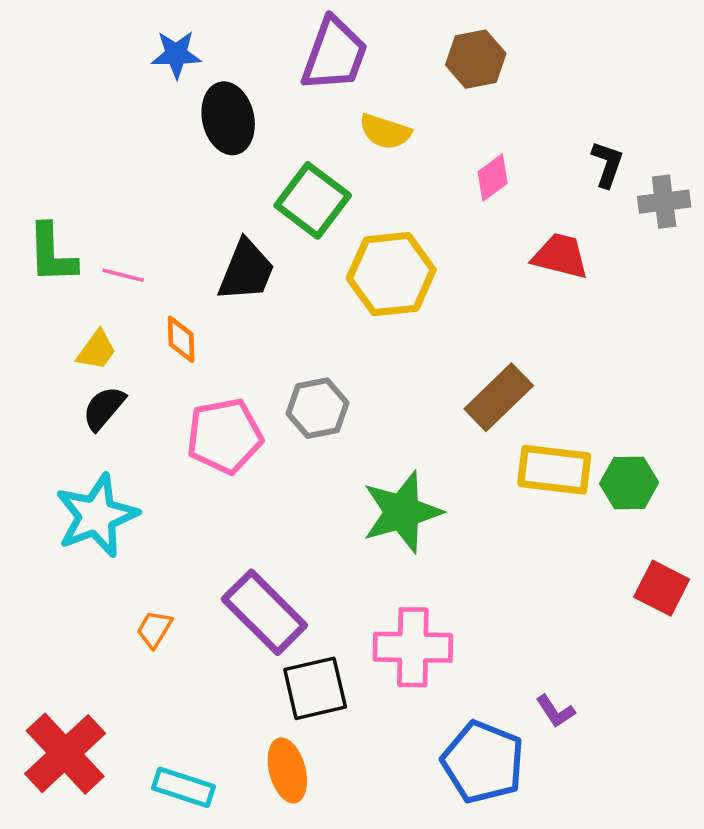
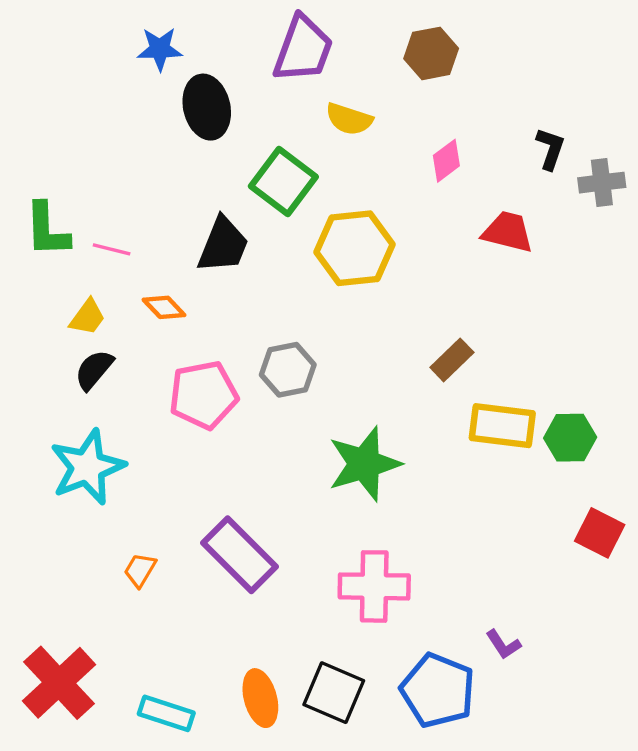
orange diamond: (181, 339) -> (164, 307), turned -42
brown rectangle: (499, 397) -> (452, 360), size x0.7
black square: (315, 688) -> (334, 693), moved, turned 36

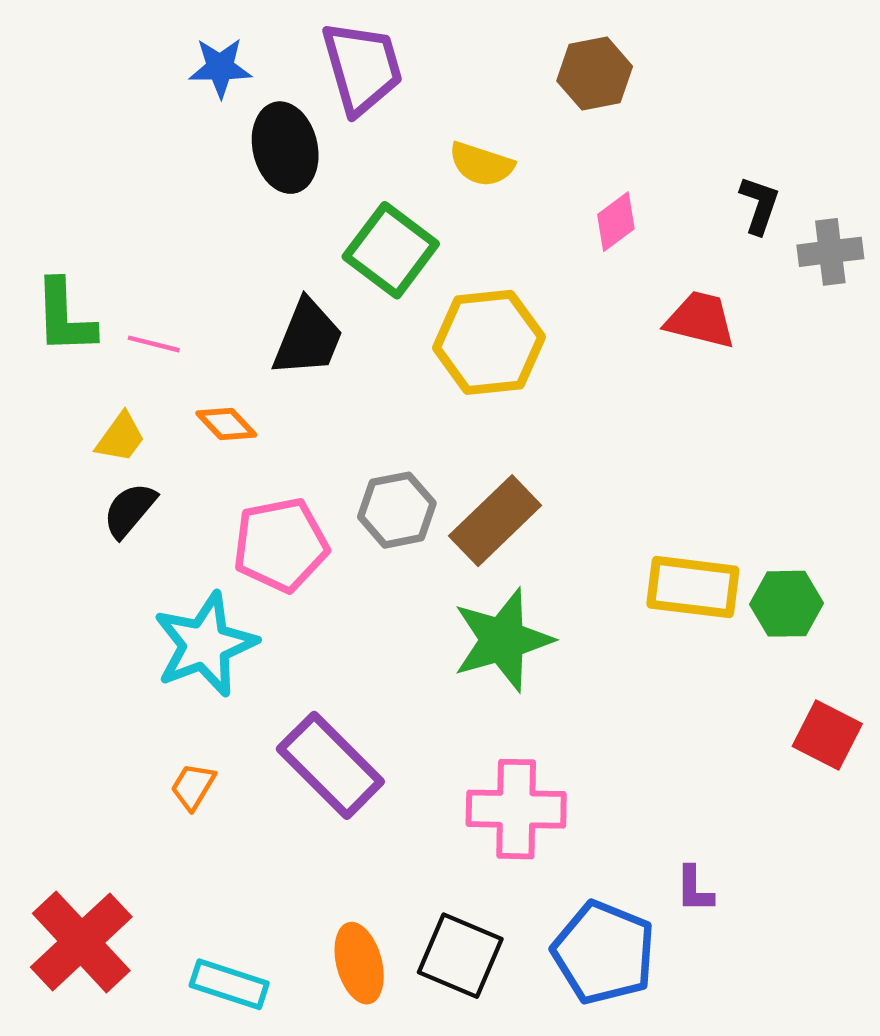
purple trapezoid: (303, 49) -> (362, 68), moved, turned -36
brown rectangle: (452, 360) -> (495, 521), moved, size x1.5
cyan star: (87, 467) -> (205, 644), moved
purple L-shape: (503, 644) -> (694, 889), turned 33

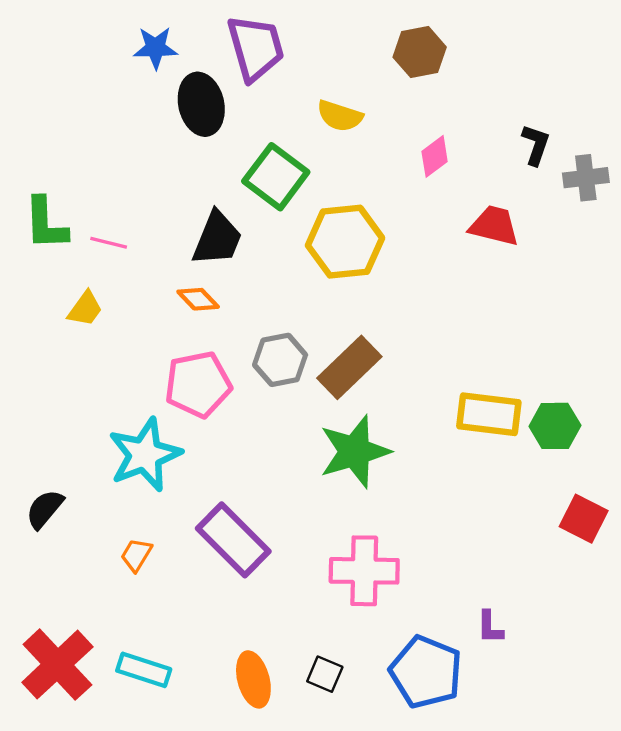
orange diamond: (226, 424) -> (198, 299), moved
black semicircle: (130, 510) -> (45, 509), moved
black square: (460, 956) -> (325, 674), size x0.6
cyan rectangle: (229, 984) -> (144, 670), moved

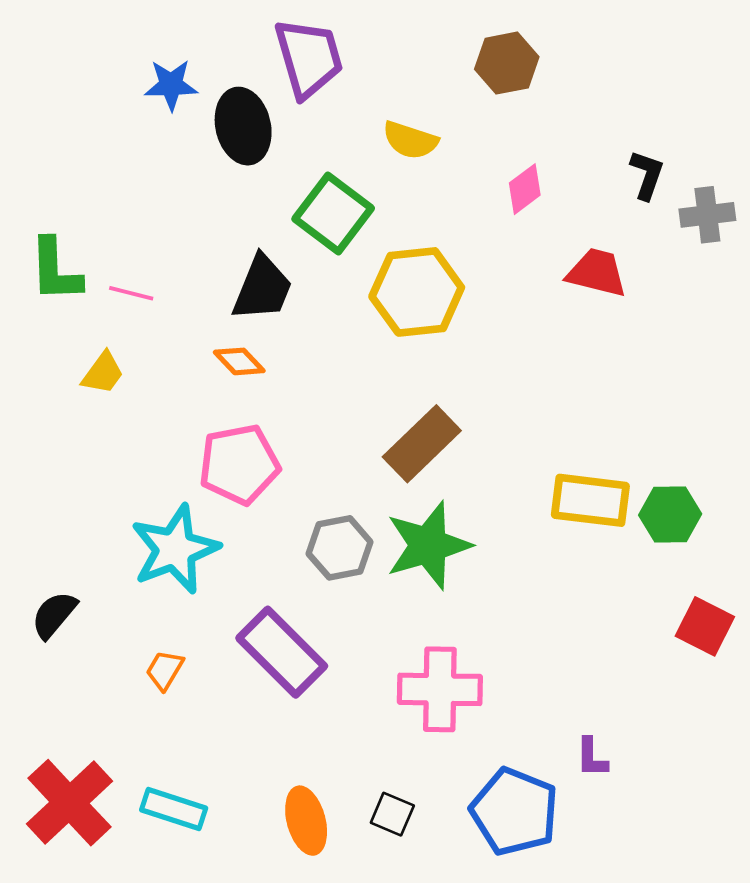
blue star: (155, 48) -> (171, 85), moved
gray hexagon: (280, 360) -> (340, 548), moved

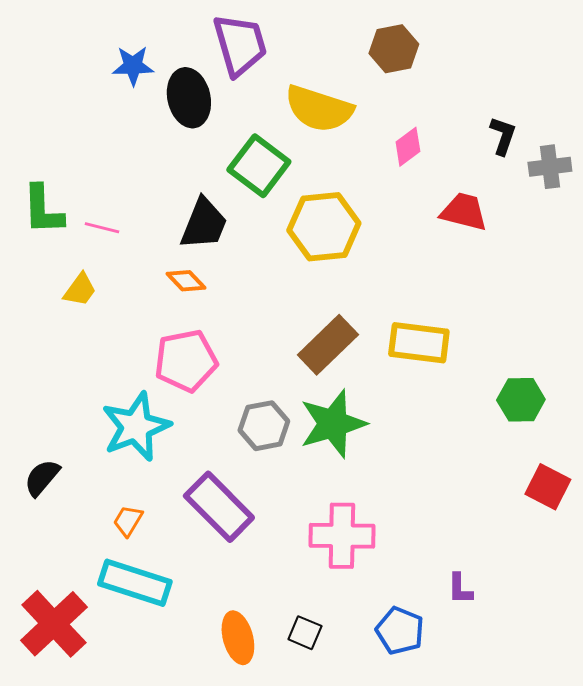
yellow semicircle: (410, 140) -> (319, 109), size x1.6
yellow rectangle: (590, 500) -> (419, 343), moved
cyan rectangle: (174, 809) -> (135, 583), moved, size x1.4
blue pentagon: (514, 812) -> (400, 631), size x0.7

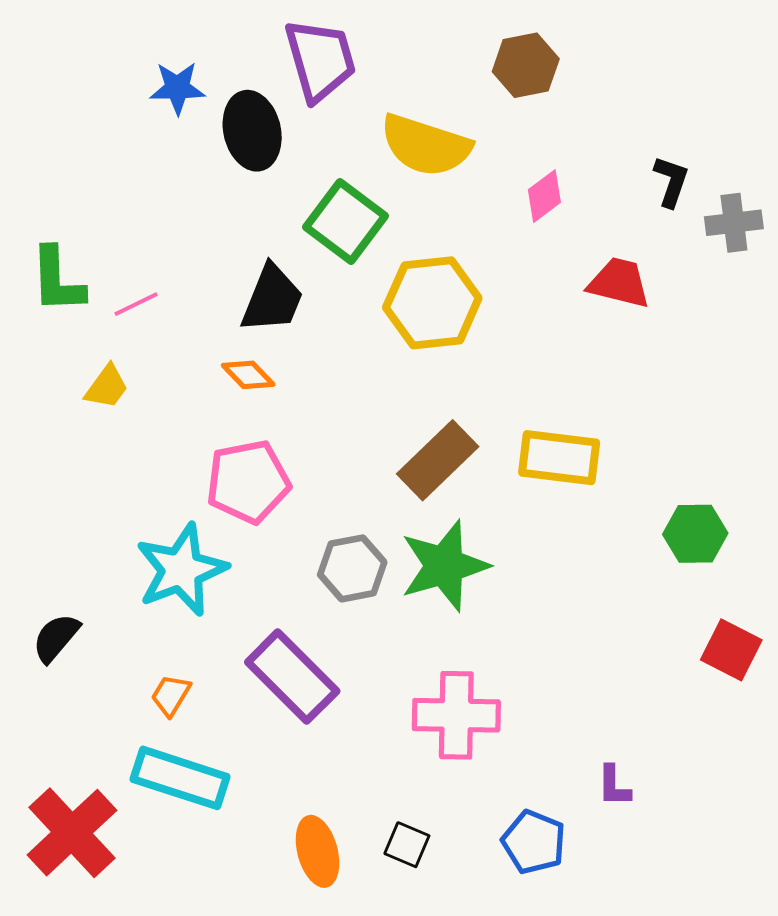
pink line: (102, 228) -> (136, 304), turned -40

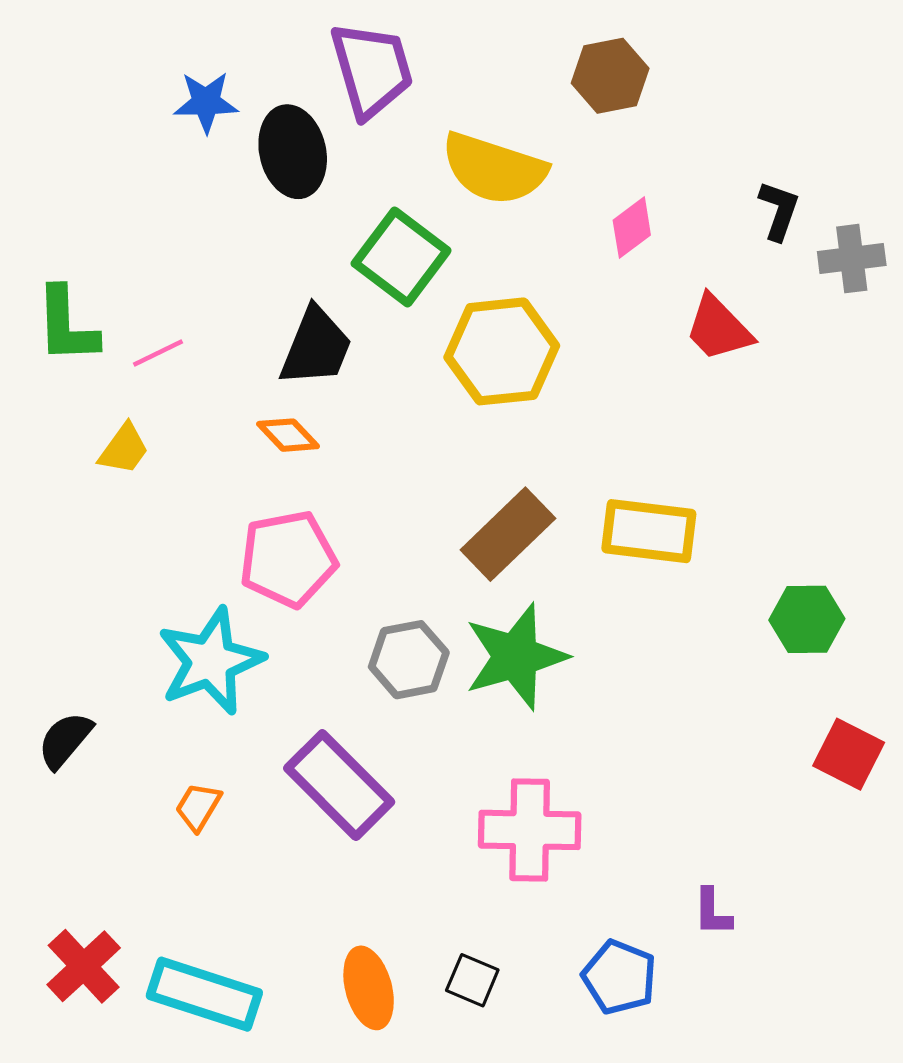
red trapezoid: (619, 283) -> (719, 328), turned -148
cyan rectangle: (180, 778) -> (204, 994), moved
red cross: (72, 833) -> (84, 966), size x0.7

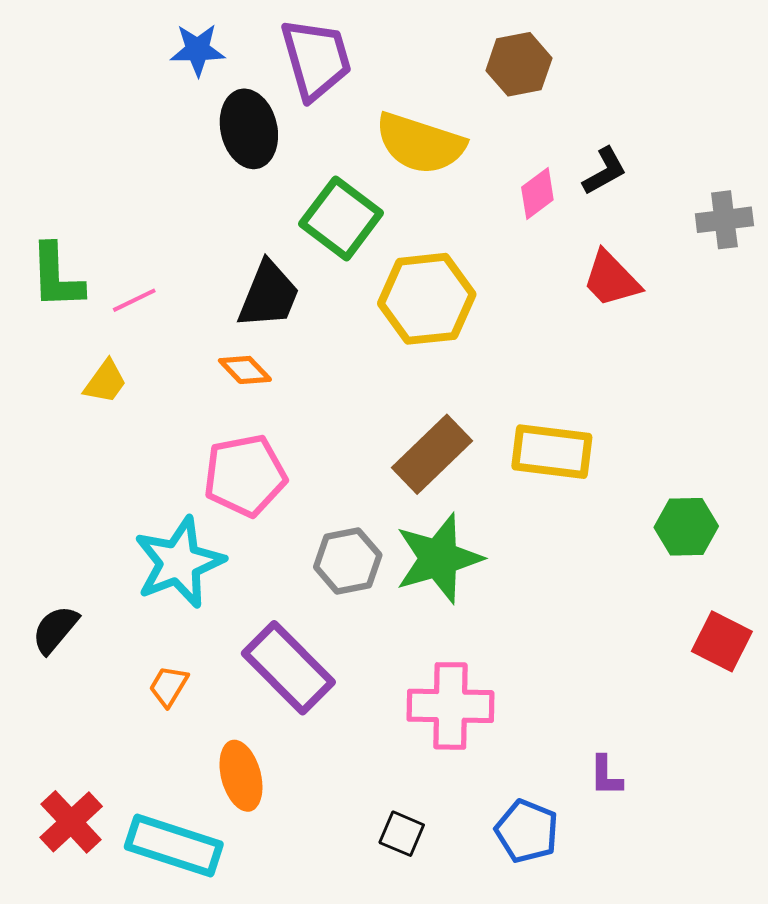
blue star: (206, 102) -> (198, 50), moved
black L-shape: (779, 211) -> (605, 171), moved, turned 42
orange ellipse: (369, 988) -> (241, 776), moved

